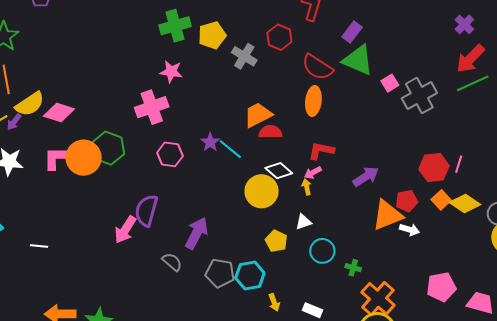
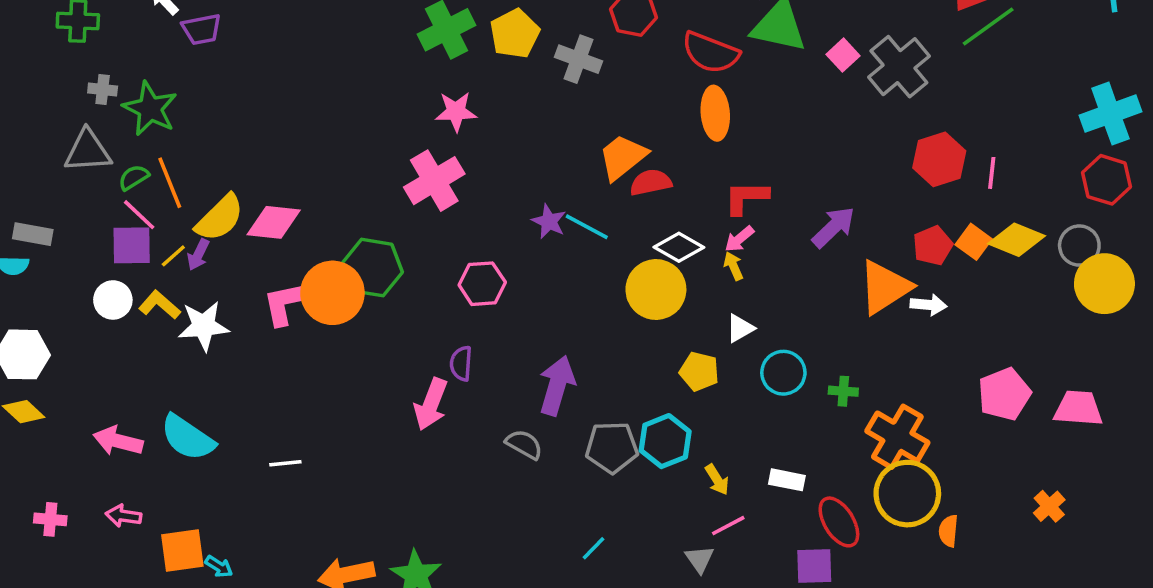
pink hexagon: (170, 154) -> (482, 284), moved
red hexagon: (434, 168) -> (939, 159), moved
red pentagon: (407, 201) -> (933, 246), moved
purple semicircle: (146, 210) -> (461, 363), size x0.6

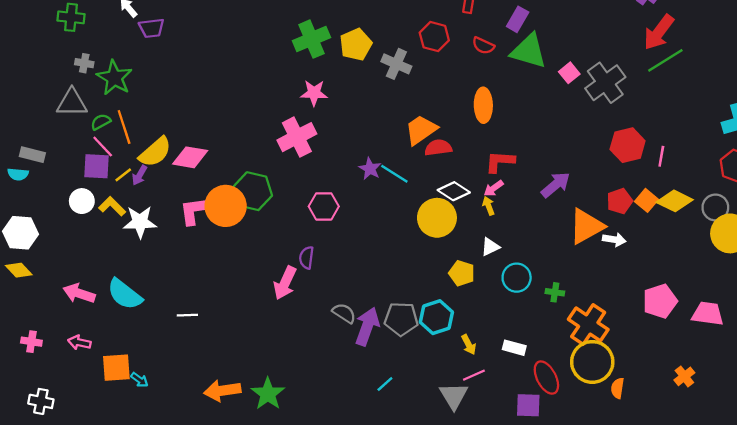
red semicircle: (711, 53) -> (483, 46), moved, size x0.6
purple arrow: (557, 386) -> (367, 326), moved
gray triangle: (700, 559) -> (454, 396), size x1.5

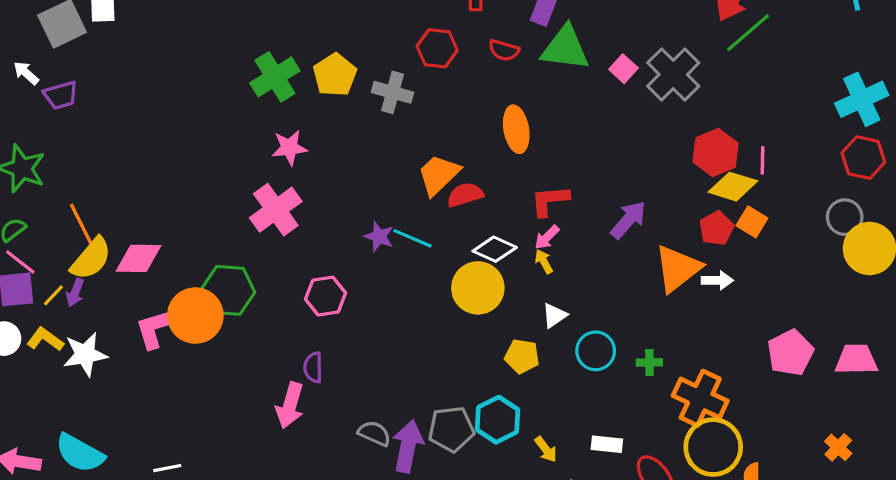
orange line: (124, 127) -> (82, 225), moved
yellow diamond: (675, 201) -> (733, 187), moved

